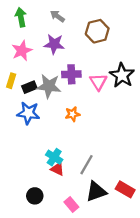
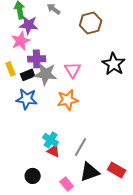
purple star: (54, 44) -> (29, 25), moved
purple cross: (71, 74) -> (37, 59), moved
yellow rectangle: (11, 81) -> (11, 69), turned -40
pink triangle: (98, 82) -> (73, 70), moved
orange star: (72, 114) -> (68, 100), size x1.5

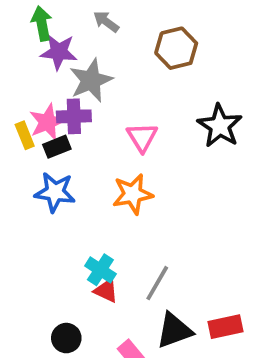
pink star: (21, 41) -> (47, 122), moved
gray star: (46, 74) -> (91, 80), moved, turned -30
red rectangle: (117, 170) -> (225, 327), turned -42

